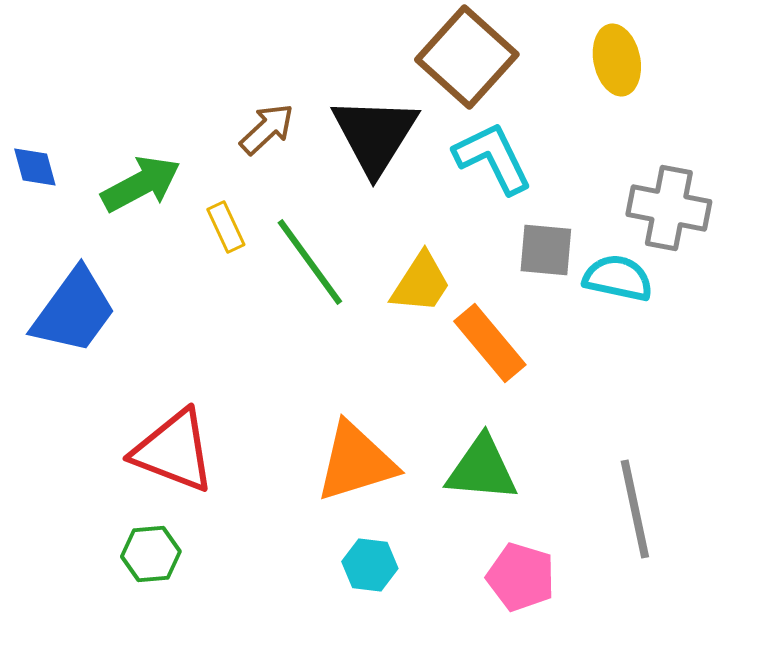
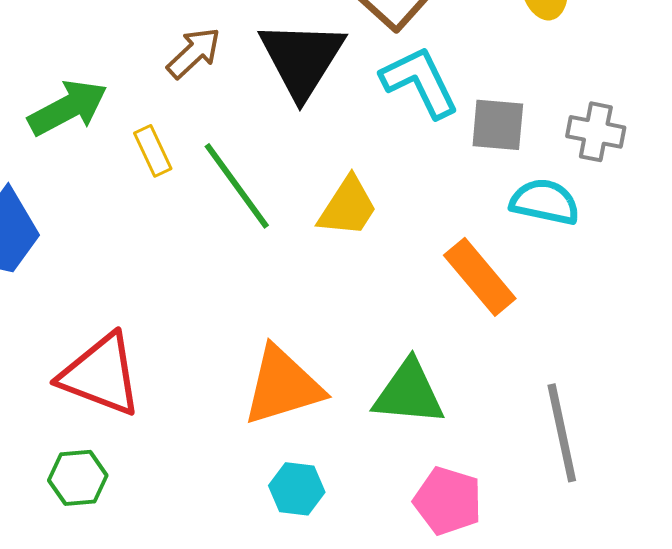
gray cross: (669, 208) -> (596, 132), size x0.7
gray square: (546, 250) -> (498, 125), moved
orange rectangle: (490, 343) -> (480, 277), moved

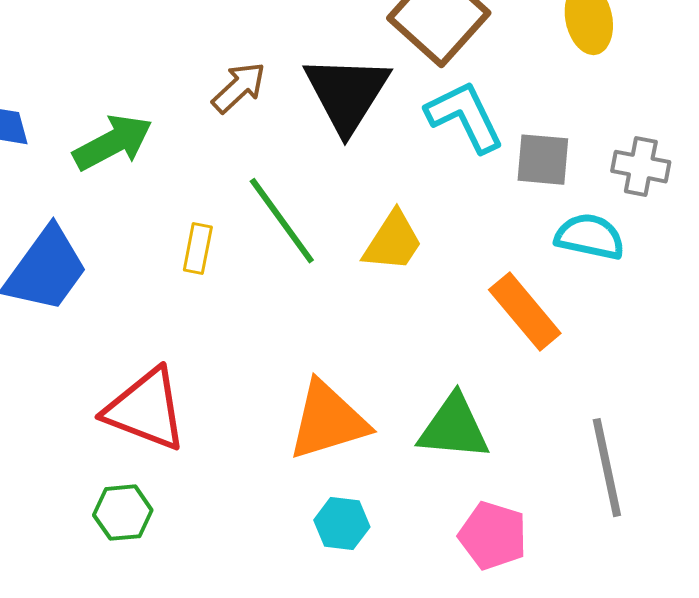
yellow rectangle: (153, 151) -> (198, 249), moved, turned 36

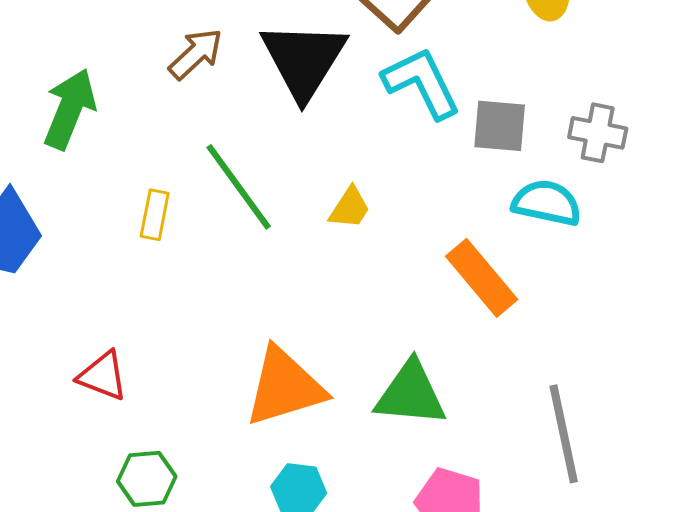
green arrow: (113, 143) -> (70, 109), turned -40
yellow trapezoid: (393, 242) -> (350, 208), size x0.7
red triangle: (146, 410) -> (103, 376), size x0.6
green hexagon: (123, 513) -> (147, 479), moved

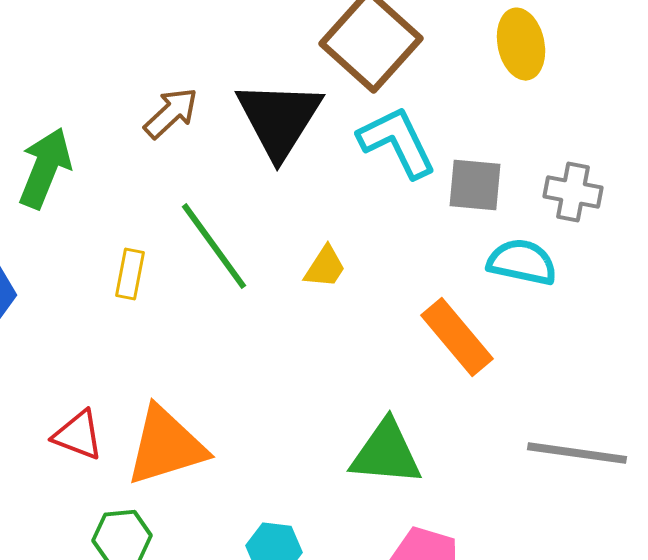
orange triangle: (285, 387) -> (166, 446), moved
gray line: (564, 434) -> (577, 453), moved, turned -70

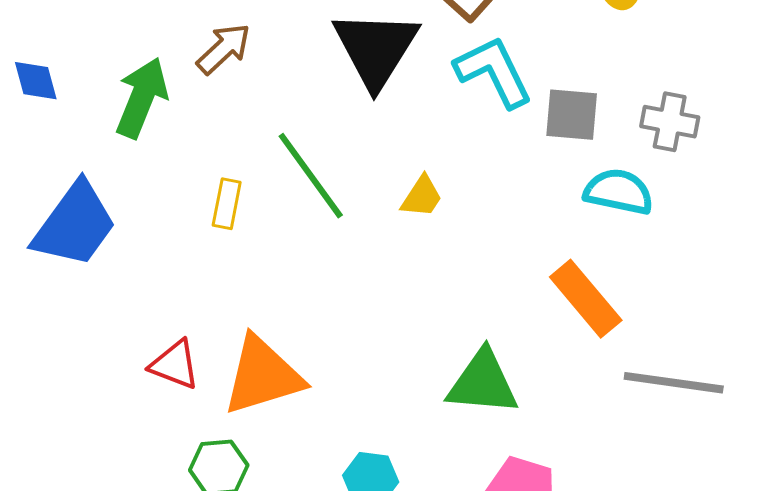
brown arrow: (171, 113) -> (224, 49), moved
orange rectangle: (457, 337) -> (586, 299), moved

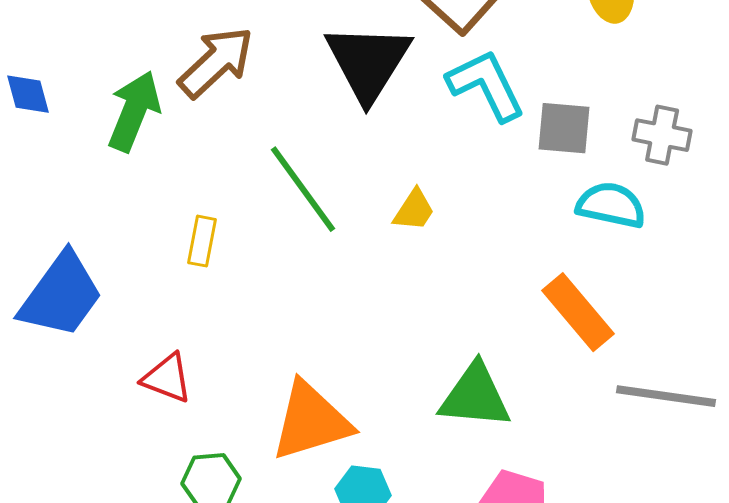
brown arrow: (224, 49) -> (216, 62), size x1.4
yellow rectangle: (227, 204) -> (202, 241), moved
blue trapezoid: (75, 225) -> (61, 295), moved
orange triangle: (263, 376) -> (311, 421), moved

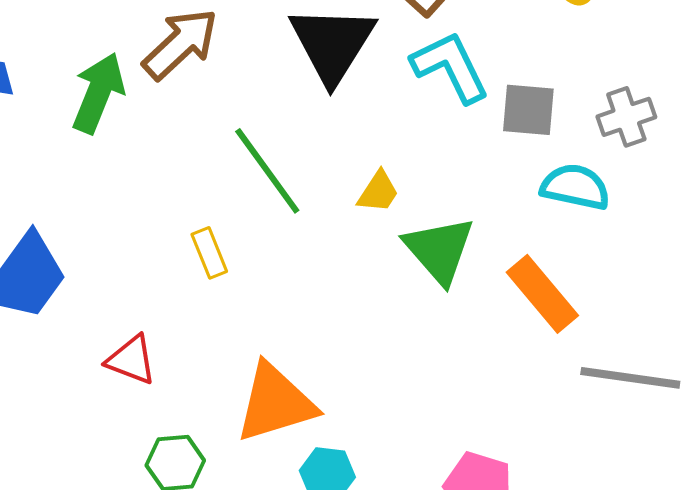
gray cross: (662, 135) -> (626, 117), turned -30
yellow rectangle: (202, 241) -> (209, 253), moved, turned -33
green triangle: (475, 396) -> (439, 250), moved, turned 44

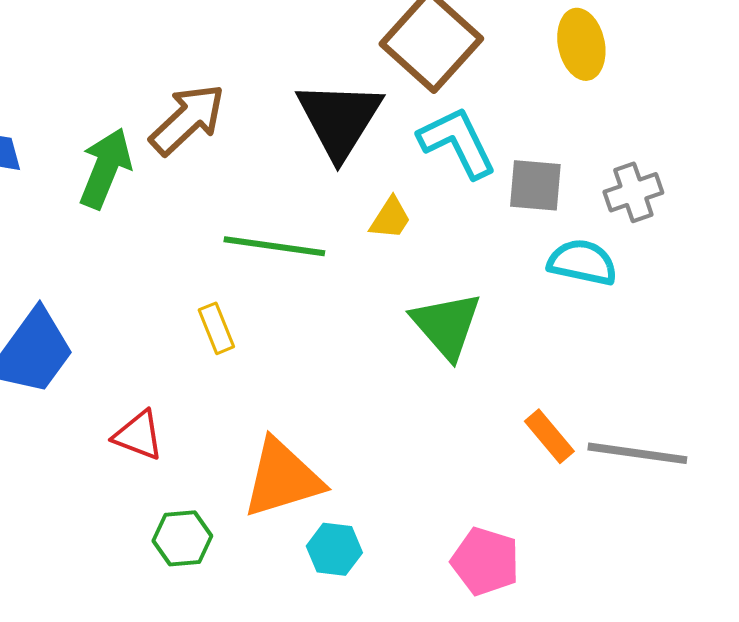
green line: (267, 171) -> (274, 246), turned -46
yellow trapezoid: (378, 192) -> (390, 218), moved
orange rectangle: (542, 294) -> (549, 436), moved, size x0.7

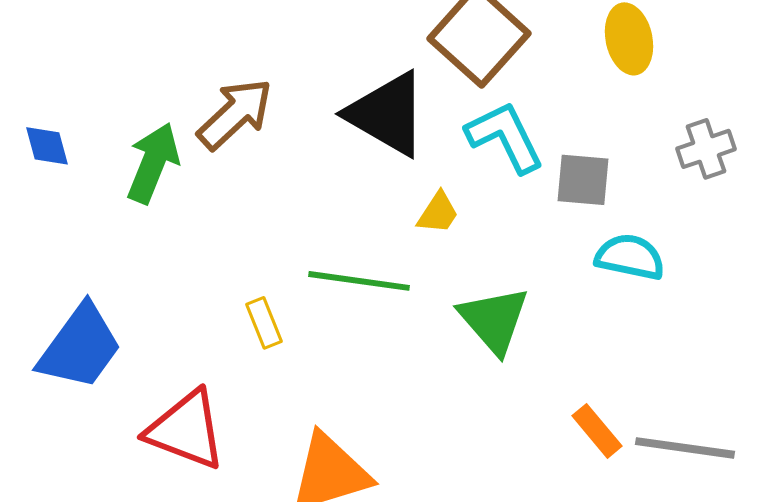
black triangle: (339, 119) -> (387, 114), turned -32
gray cross: (633, 192) -> (706, 149), moved
green line: (274, 246) -> (359, 281), moved
red triangle: (138, 435) -> (186, 430), size x1.6

